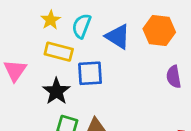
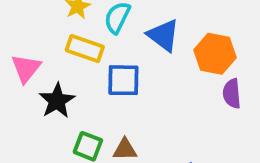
orange hexagon: (159, 30) -> (215, 54), moved
black star: (56, 91) -> (57, 101), moved

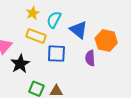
purple semicircle: (232, 94) -> (90, 58), moved

